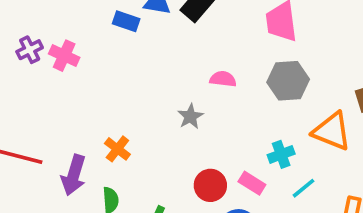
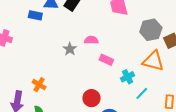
gray hexagon: (288, 81) -> (151, 30), moved
gray star: (190, 116) -> (70, 49), moved
pink rectangle: (252, 183) -> (106, 60), moved

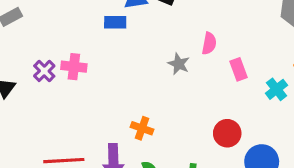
pink semicircle: (91, 40) -> (209, 43), turned 112
pink rectangle: (106, 60) -> (239, 69), turned 56

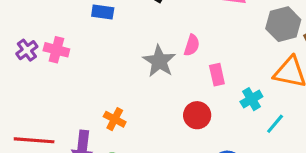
gray star: (179, 64) -> (159, 61), size x1.5
red circle: (227, 133) -> (197, 115), moved

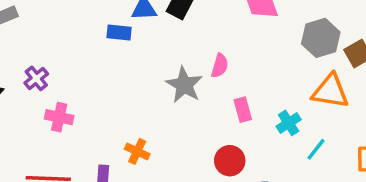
pink cross: (56, 50) -> (59, 117), moved
pink rectangle: (217, 75) -> (243, 110), moved
red circle: (197, 115) -> (230, 161), moved

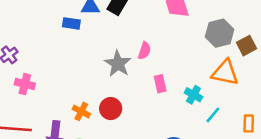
cyan cross: (289, 123) -> (193, 95), turned -30
red circle: (230, 161) -> (111, 109), moved

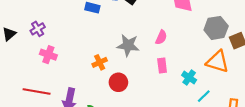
pink semicircle: (144, 51) -> (161, 37), moved
gray star: (118, 64) -> (128, 45), turned -30
orange cross: (81, 111) -> (100, 62), moved, turned 32

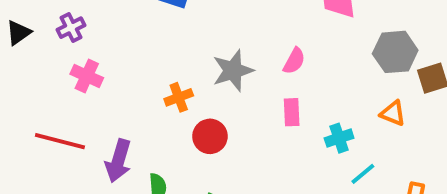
gray star: (128, 45) -> (233, 71), turned -30
orange triangle: (218, 62) -> (393, 113), size x0.6
cyan cross: (189, 78) -> (339, 138), turned 32

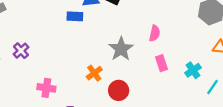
pink cross: (87, 76) -> (46, 88), moved

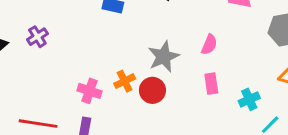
pink cross: (46, 88) -> (90, 91), moved
red circle: (119, 90) -> (152, 90), moved

